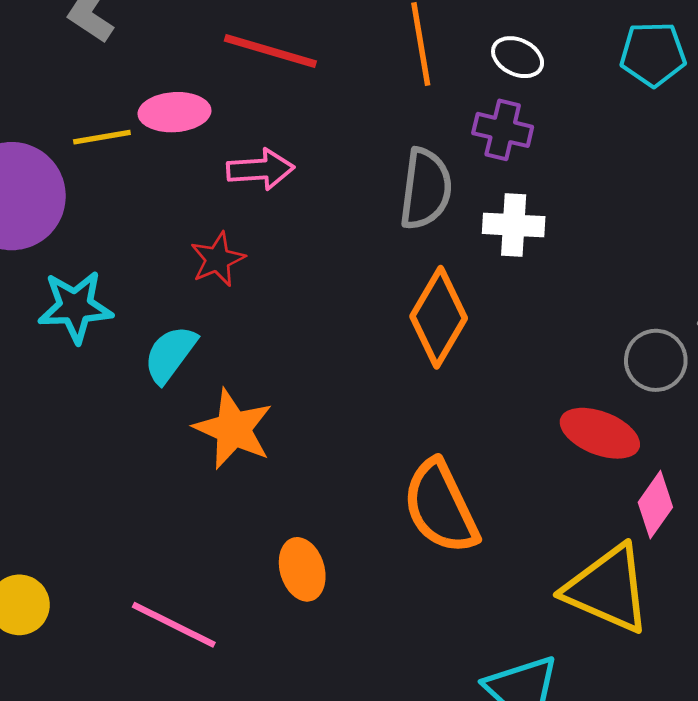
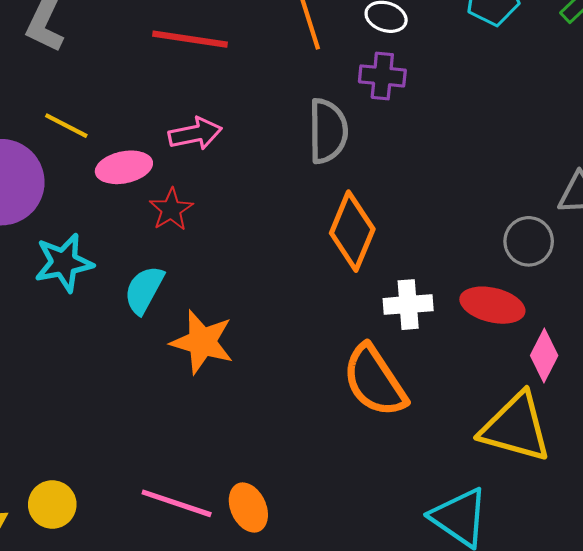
pink ellipse: (174, 112) -> (124, 167), moved
yellow line: (102, 137) -> (66, 126), turned 45
white cross: (514, 225) -> (408, 305), moved
orange ellipse: (302, 569) -> (248, 508), moved

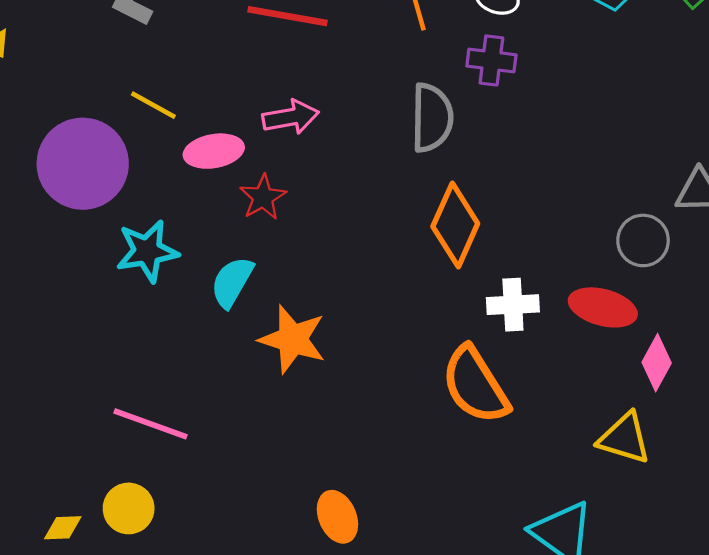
yellow triangle: (516, 427) -> (624, 438), size x0.7
pink line: (177, 503) -> (151, 424), moved

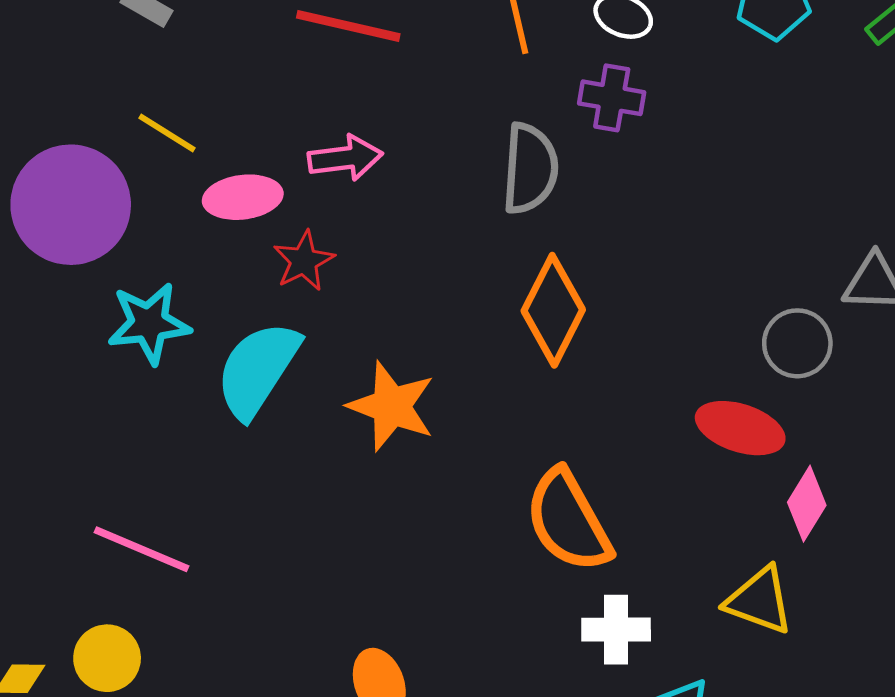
cyan semicircle: (232, 282) -> (258, 369), size x1.5
white cross: (513, 305) -> (616, 630), moved
orange star: (293, 339) -> (391, 406), moved

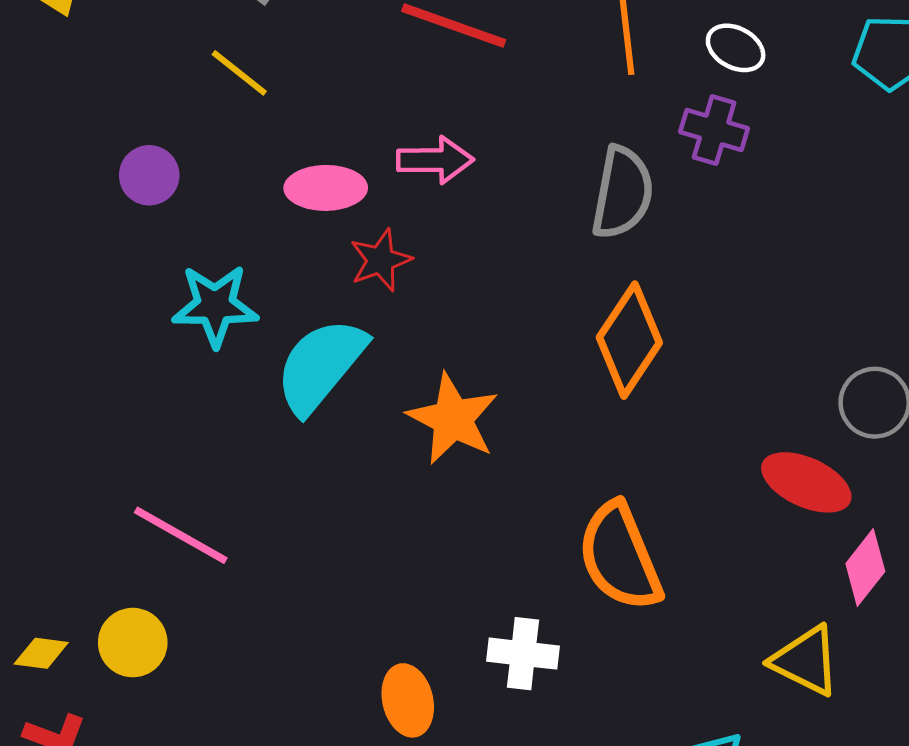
yellow line: (167, 133) -> (239, 73), moved
purple circle: (71, 205) -> (149, 175), size x0.5
white cross: (616, 630) -> (523, 654), moved

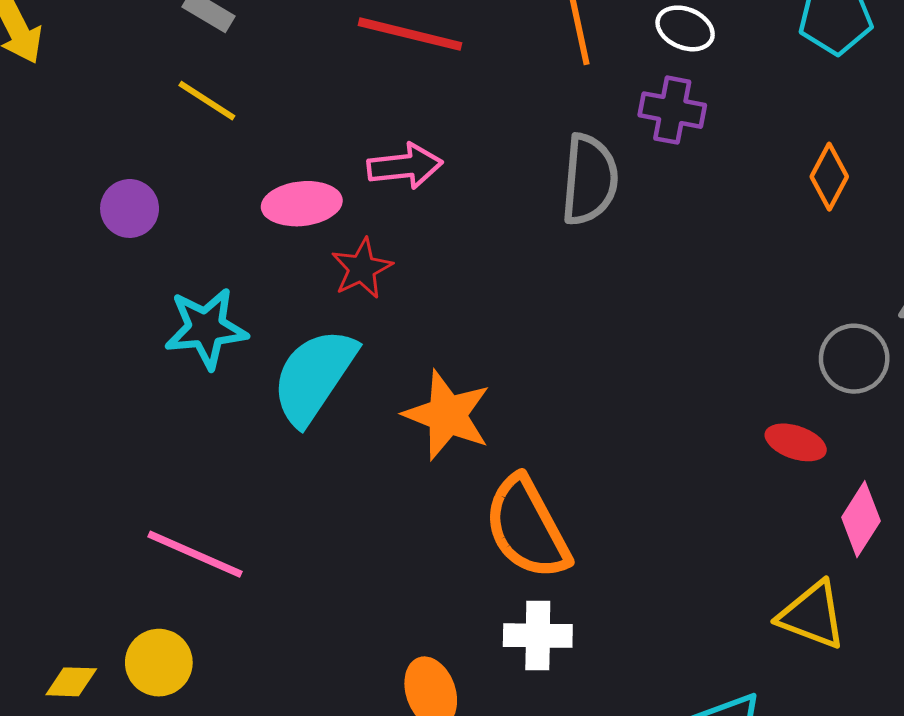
orange diamond: (629, 340) -> (829, 177), moved, size x0.6
red ellipse: (806, 482) -> (796, 442), size x0.7
orange semicircle: (620, 557) -> (527, 528), moved

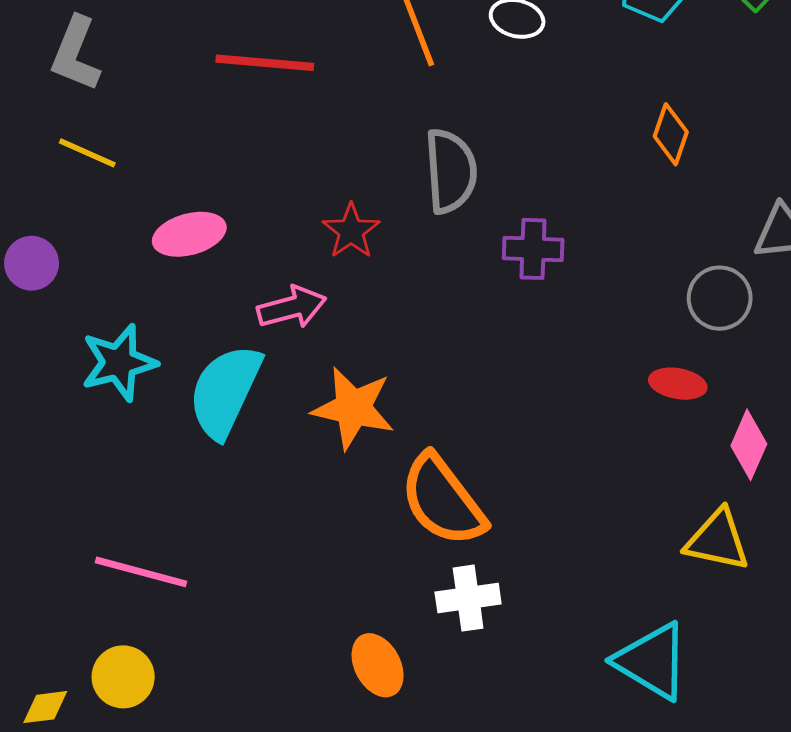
purple cross: (672, 110) -> (533, 249), moved
pink arrow: (405, 166) -> (292, 307), moved
red star: (362, 268) -> (351, 231), moved

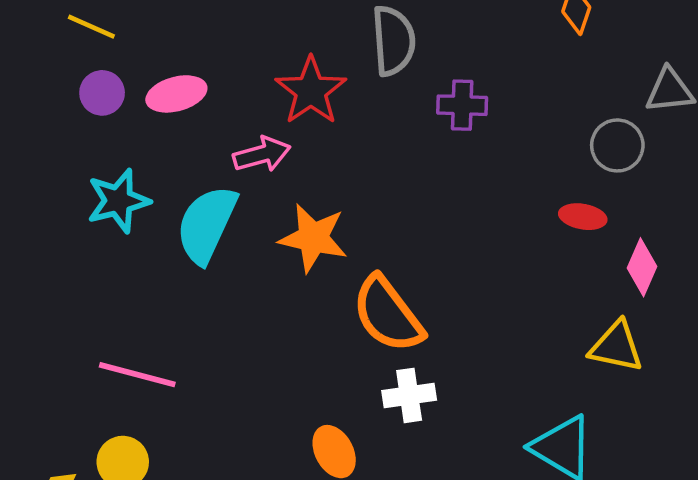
red star: (351, 231) -> (311, 91), size x1.5
purple circle: (32, 263) -> (102, 93), moved

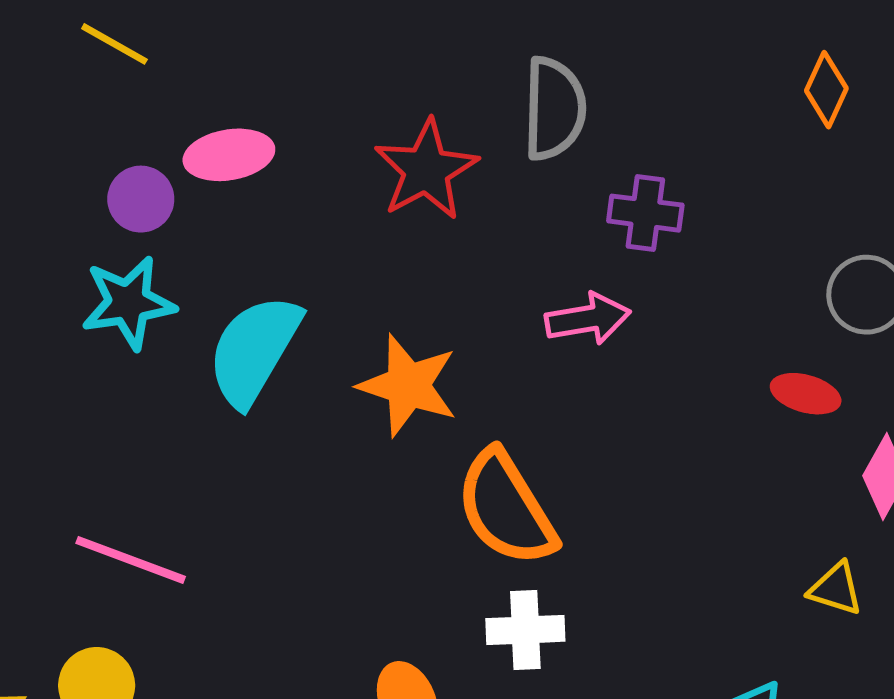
purple circle: (102, 93) -> (141, 199), moved
pink arrow: (262, 154) -> (588, 319), moved
yellow triangle: (616, 347) -> (836, 589), size x0.7

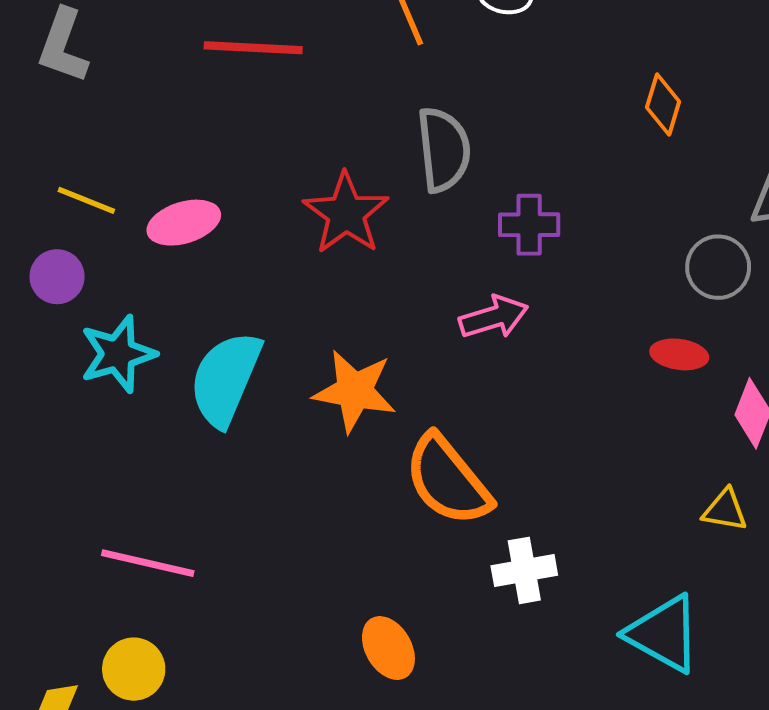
yellow line: (114, 44) -> (86, 200), moved
purple circle: (141, 199) -> (57, 277), moved
white cross: (525, 630) -> (524, 570), moved

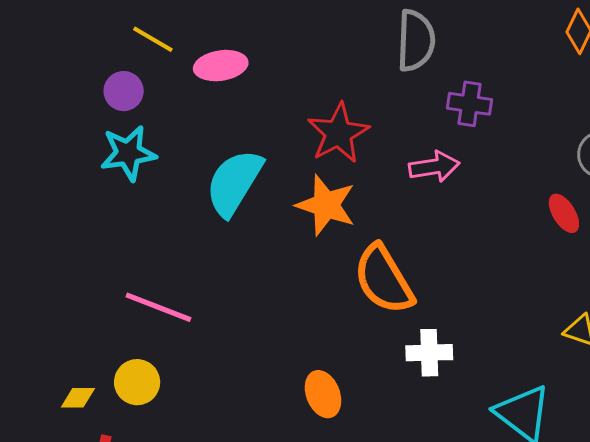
red star: (346, 213) -> (338, 133), moved
cyan star: (118, 354) -> (128, 153), moved
red ellipse: (679, 354) -> (564, 213), turned 42

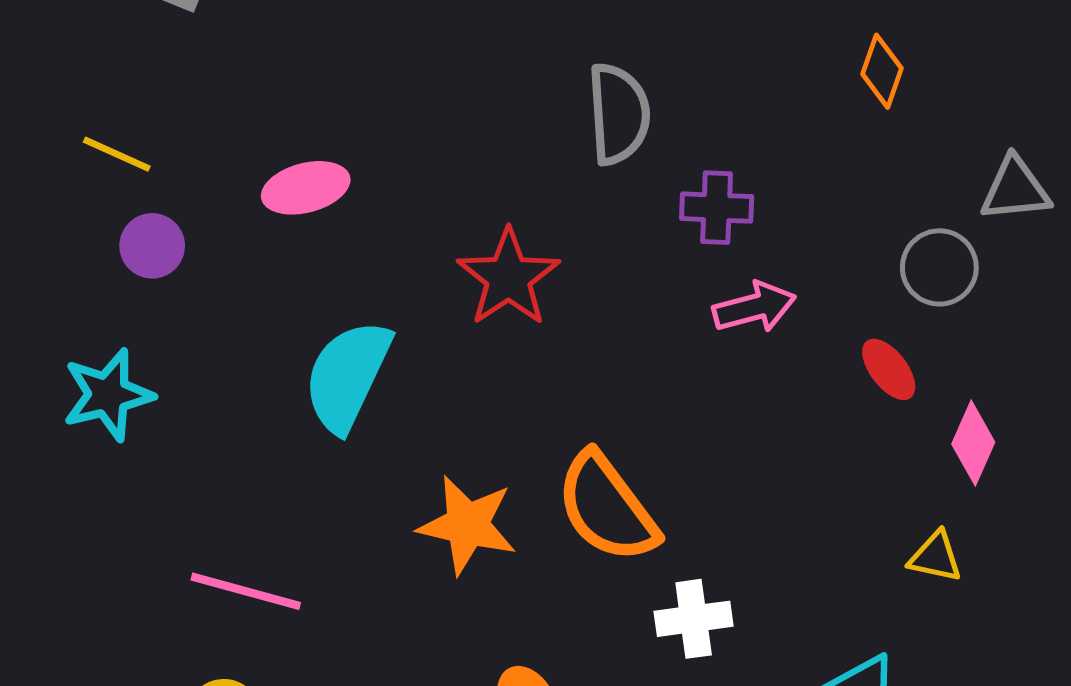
yellow line: (153, 39) -> (117, 154), moved
cyan star: (128, 153) -> (108, 395), moved
pink arrow: (434, 167) -> (754, 307), moved
orange star: (326, 205) -> (467, 525), moved

